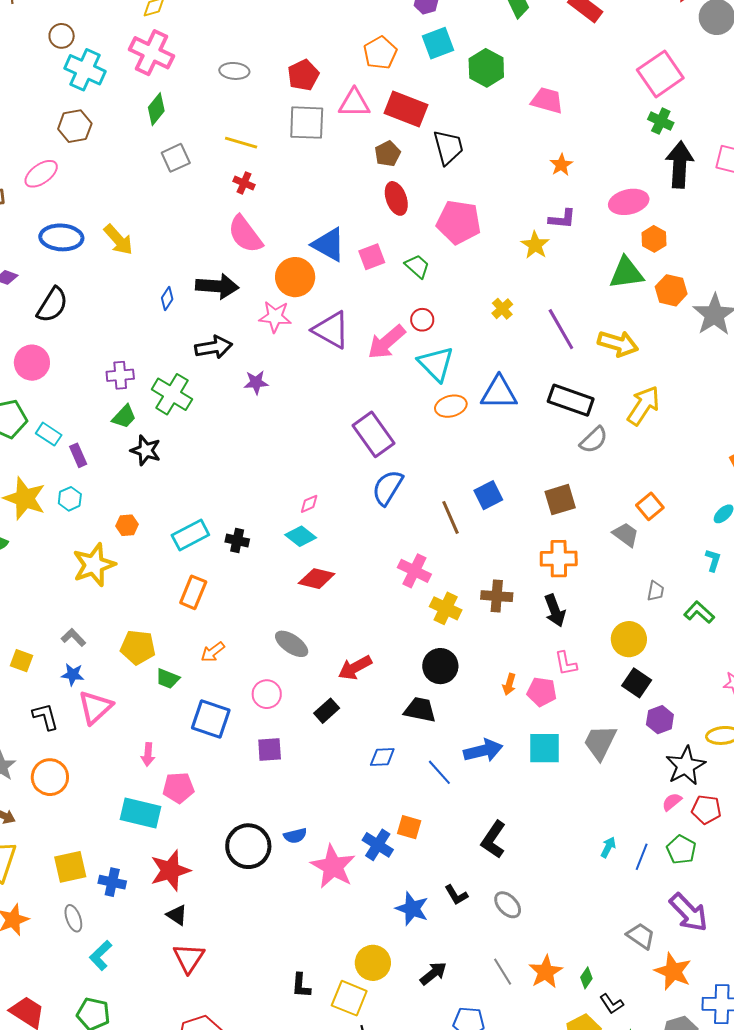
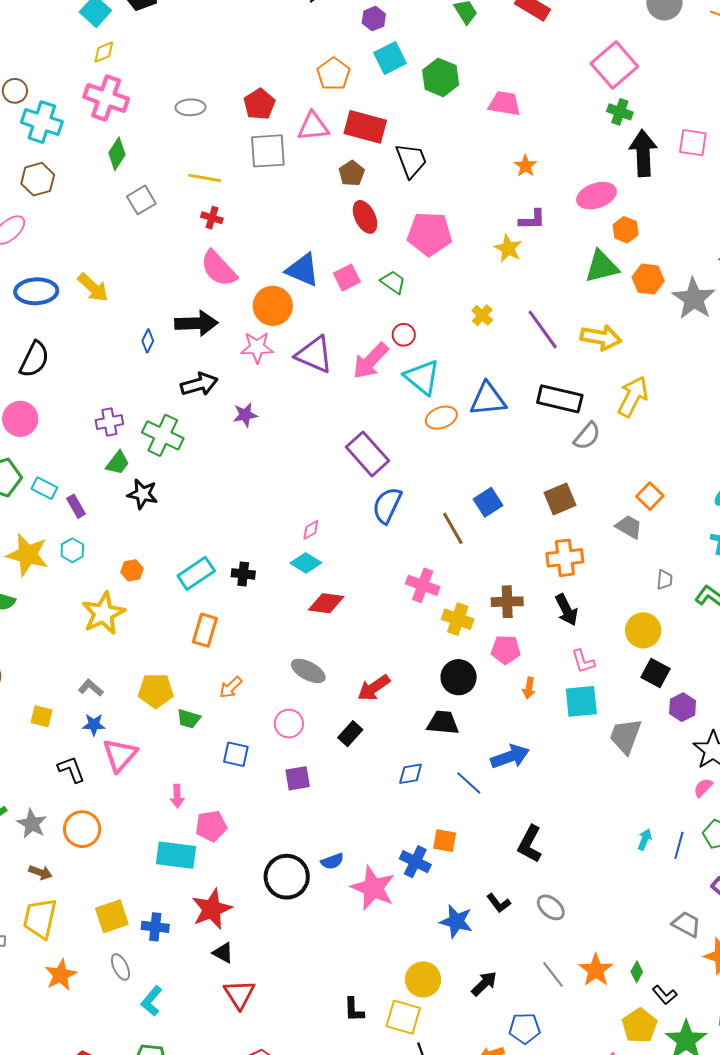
pink pentagon: (542, 692) -> (506, 650), moved
blue square: (211, 719) -> (236, 754), size x0.7
cyan square: (544, 748) -> (581, 701), moved

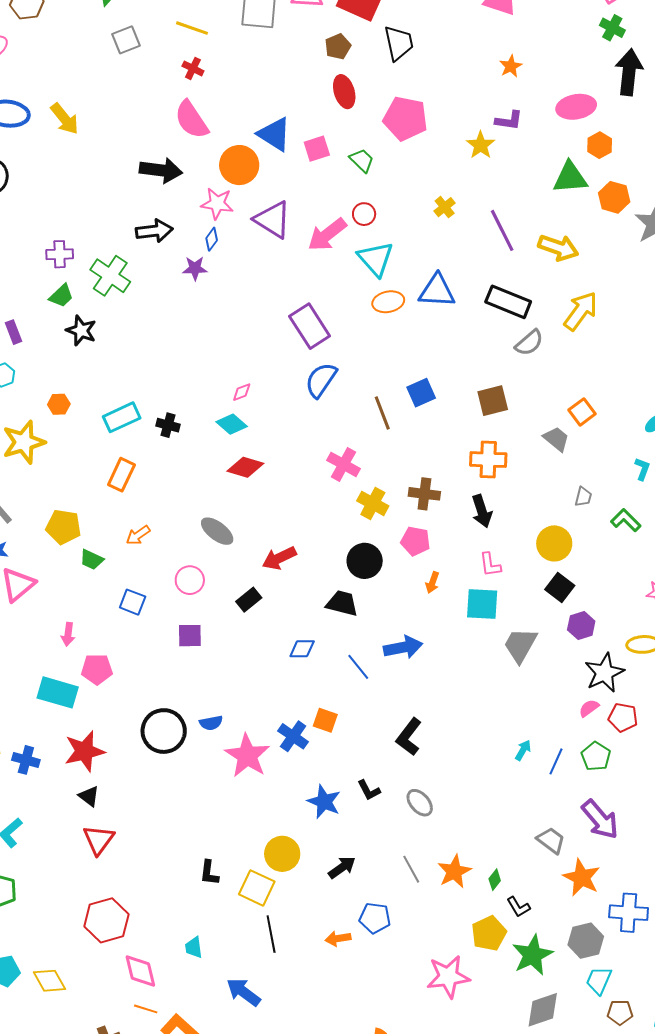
blue diamond: (148, 341) -> (212, 239), moved

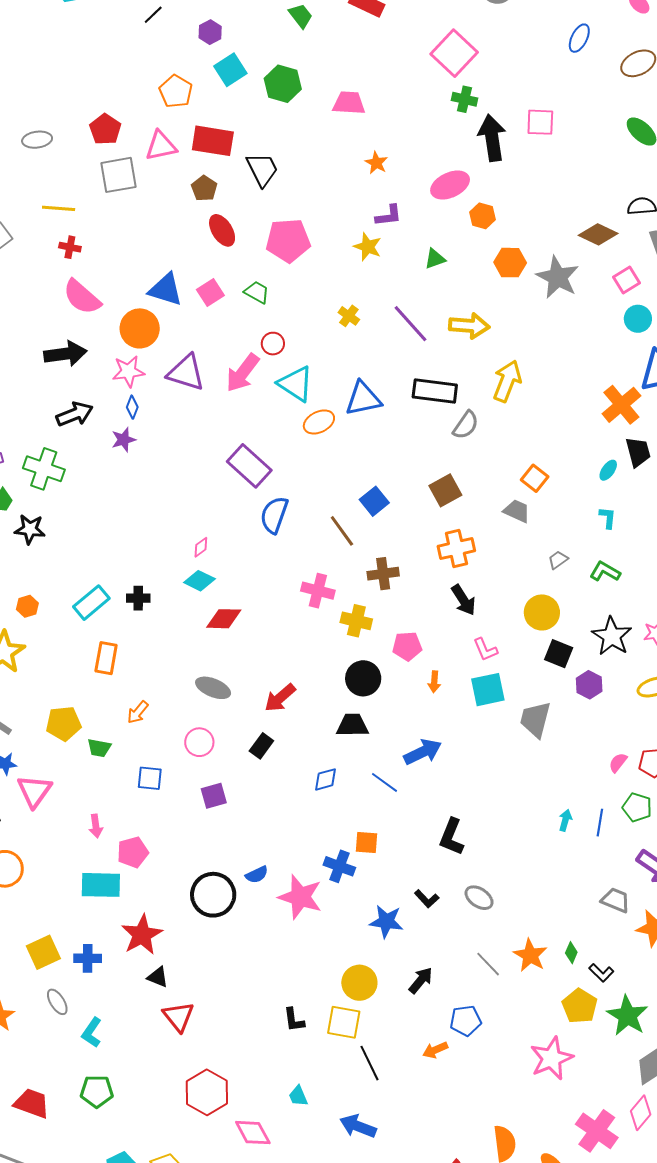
green triangle: (570, 178) -> (435, 259), moved, size x0.6
brown cross: (424, 494) -> (383, 574), moved
gray trapezoid: (583, 497) -> (558, 560), turned -125
black star: (604, 673) -> (612, 636), moved

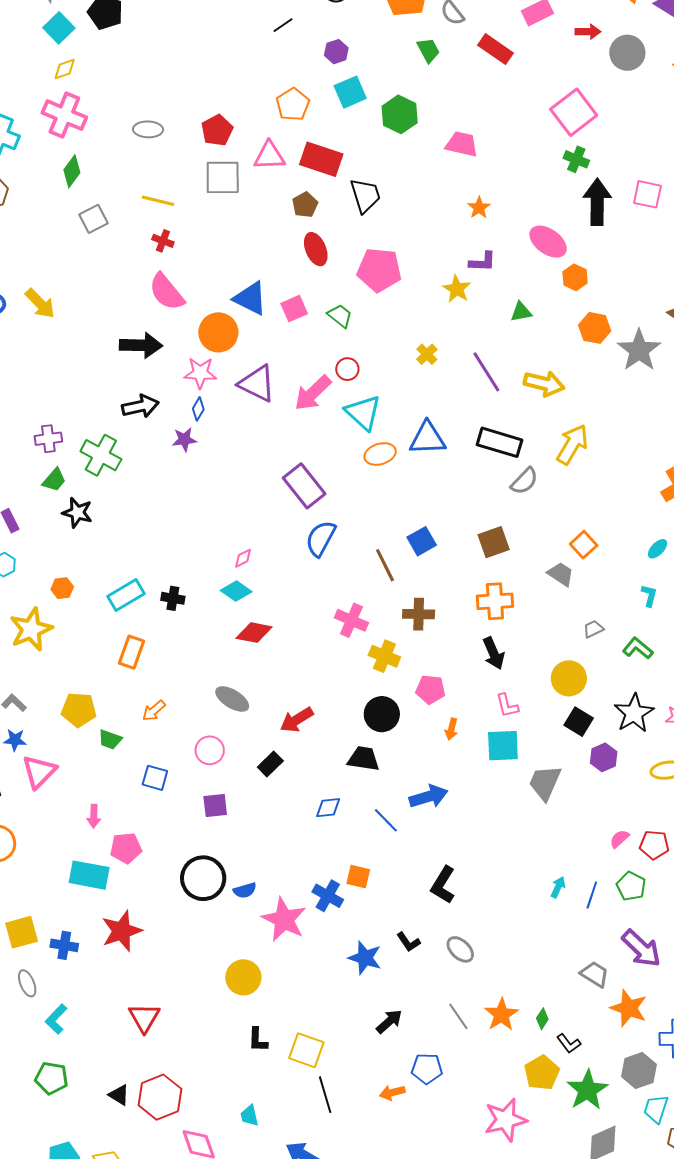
pink ellipse: (450, 185) -> (548, 242), turned 51
black circle: (213, 895) -> (203, 878), moved
black triangle: (158, 977) -> (119, 1095), moved
yellow circle: (359, 983) -> (243, 977), moved

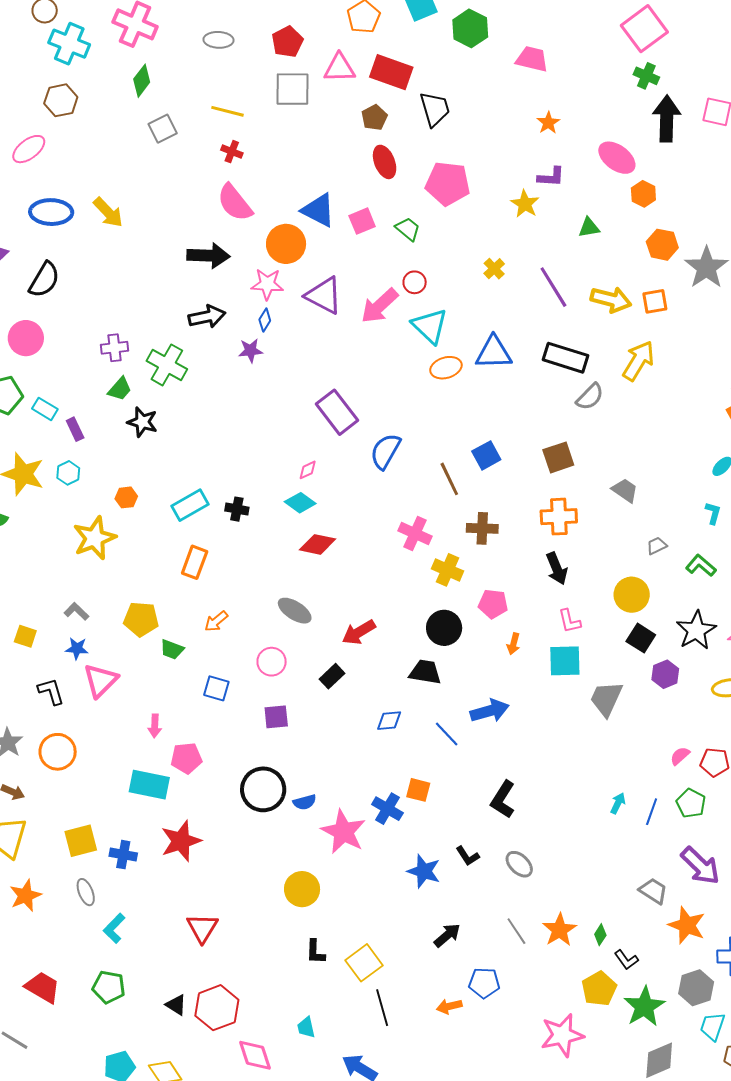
purple rectangle: (304, 486) -> (337, 412), moved
orange square: (584, 545) -> (655, 301), moved, turned 32
yellow square: (306, 1050) -> (364, 963), turned 33

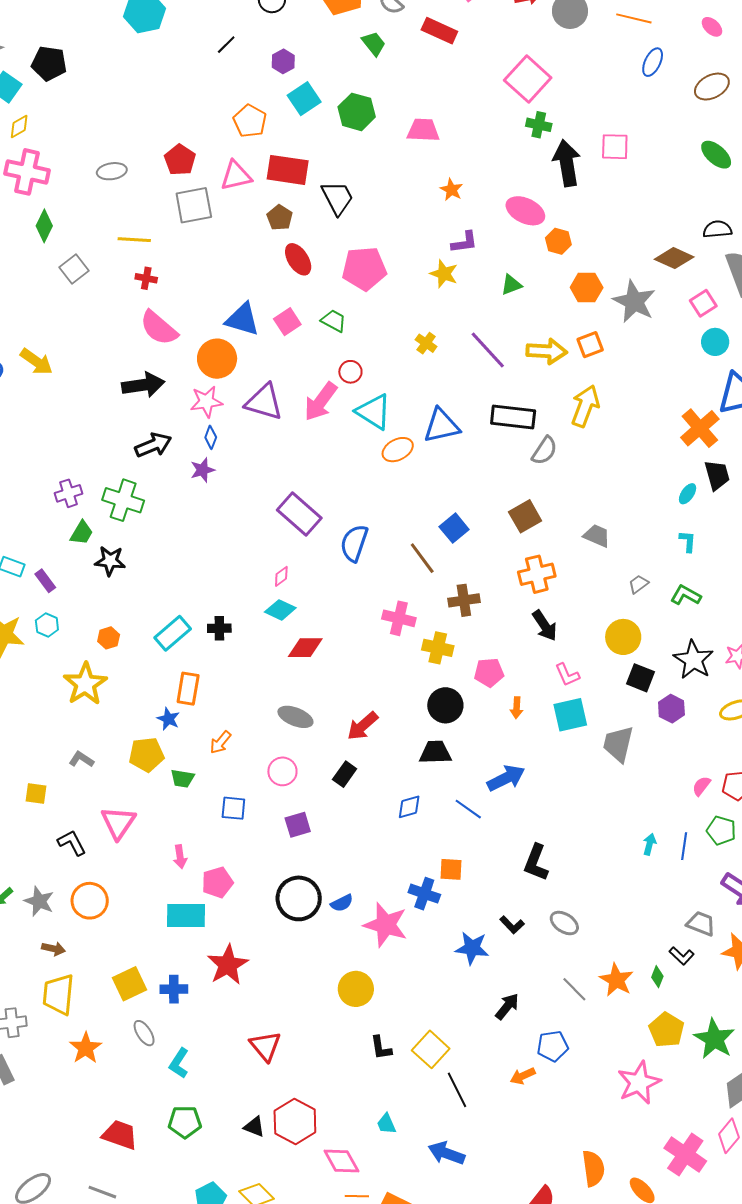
blue star: (77, 648) -> (168, 719), moved, turned 30
black L-shape: (626, 960) -> (682, 956), moved

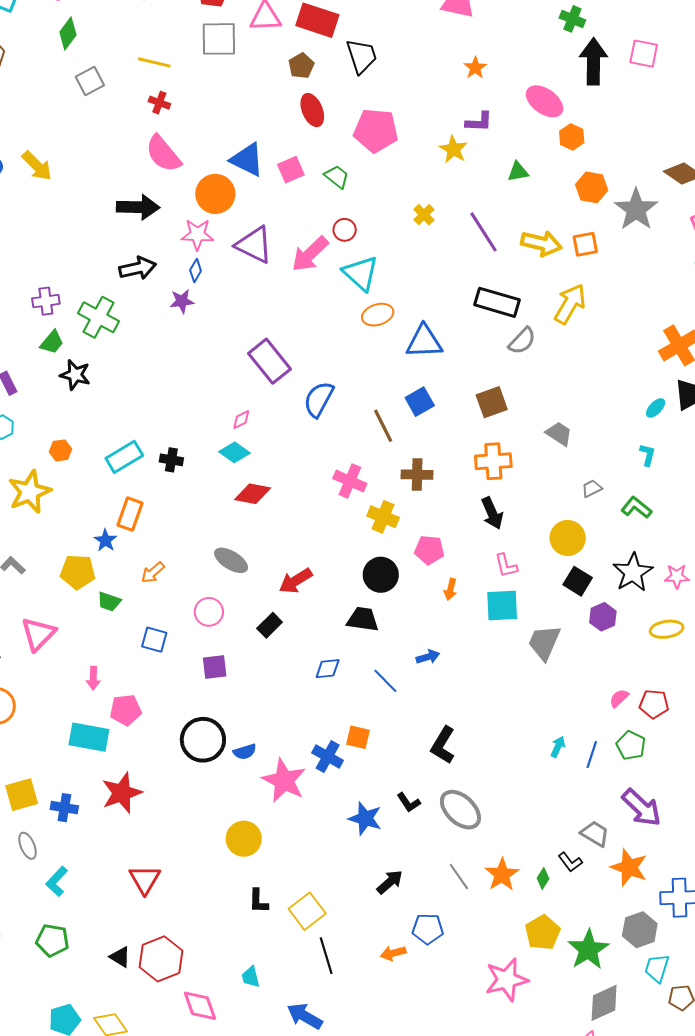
blue triangle: (442, 426) -> (424, 342), moved
blue arrow: (506, 778) -> (428, 657), size x0.6
gray ellipse: (564, 923) -> (460, 810), size x1.5

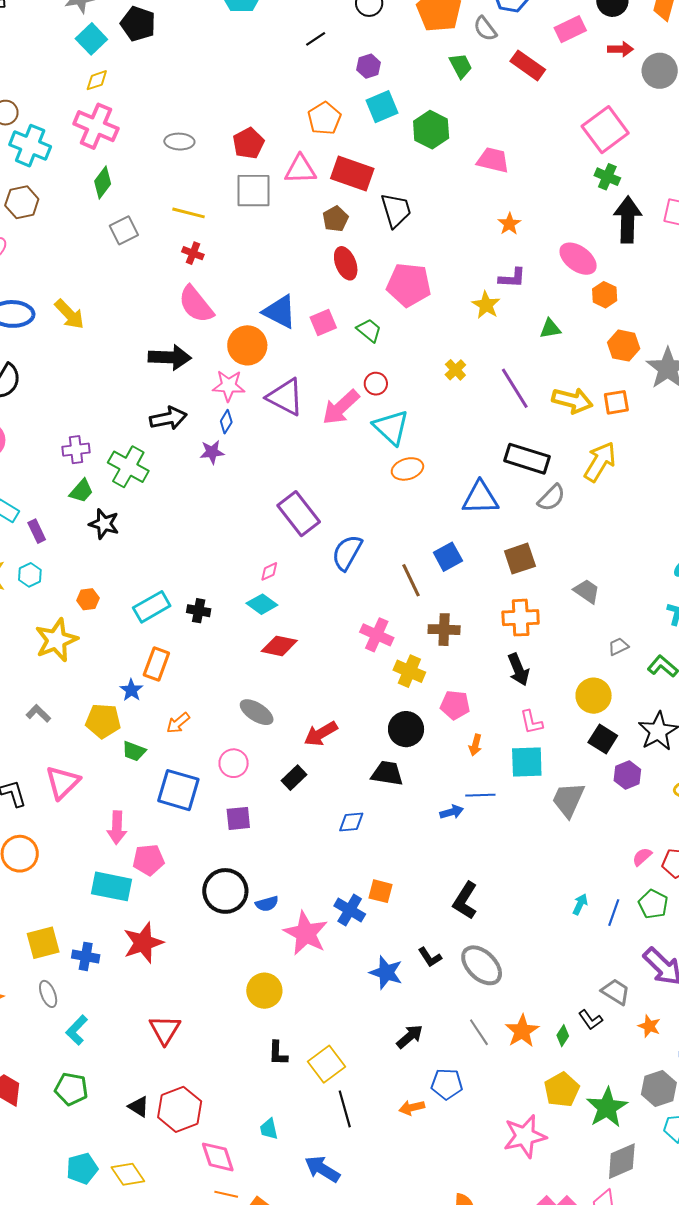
blue triangle: (424, 342) -> (480, 498), moved
blue square: (154, 640) -> (178, 790), size x1.6
pink arrow: (93, 678) -> (117, 828), size x1.4
blue line: (385, 681) -> (480, 795), moved, turned -48
orange star: (629, 867) -> (649, 1026), size x0.6

